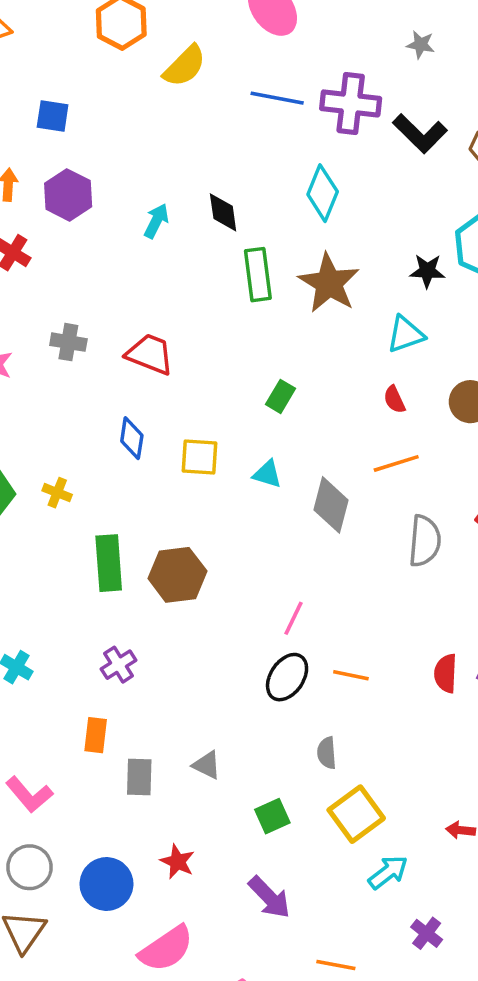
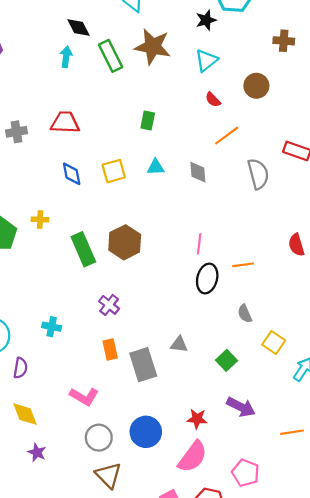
cyan arrow: (156, 221) -> (66, 57), moved
gray diamond: (331, 505) -> (198, 172), size x0.7
gray rectangle: (139, 777) -> (143, 365), size x1.4
yellow square: (356, 814) -> (274, 343), size x0.7
red star: (177, 862) -> (197, 419), moved

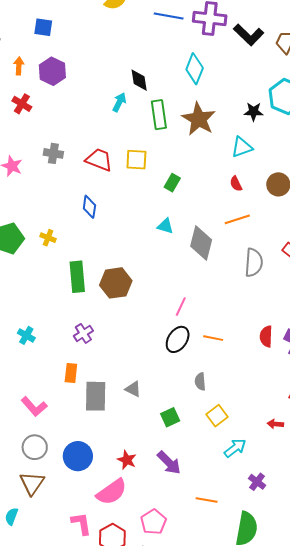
yellow square: (114, 171) -> (136, 160), moved
gray diamond: (198, 172) -> (201, 243), size x1.6

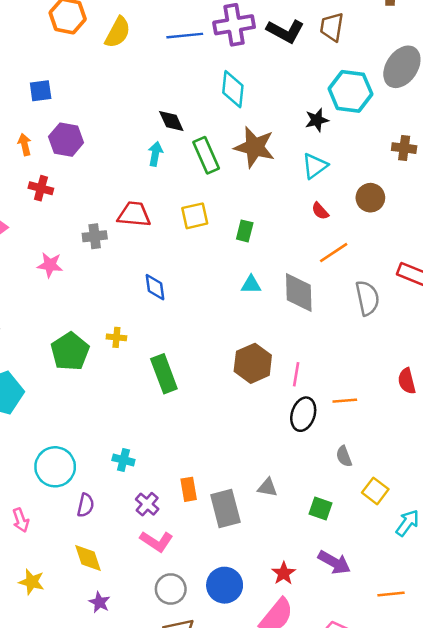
red trapezoid: (99, 160) -> (134, 214), moved
brown hexagon: (116, 283) -> (253, 363), moved
purple cross: (83, 333) -> (147, 504), moved
green square: (170, 417) -> (320, 508), turned -30
red star: (127, 460) -> (284, 573), turned 30

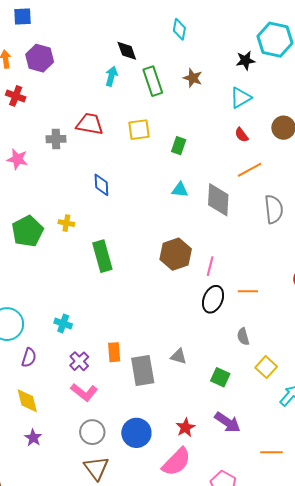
cyan diamond: (233, 89) -> (179, 29), size x0.7
brown star: (255, 147) -> (193, 78), size x0.6

